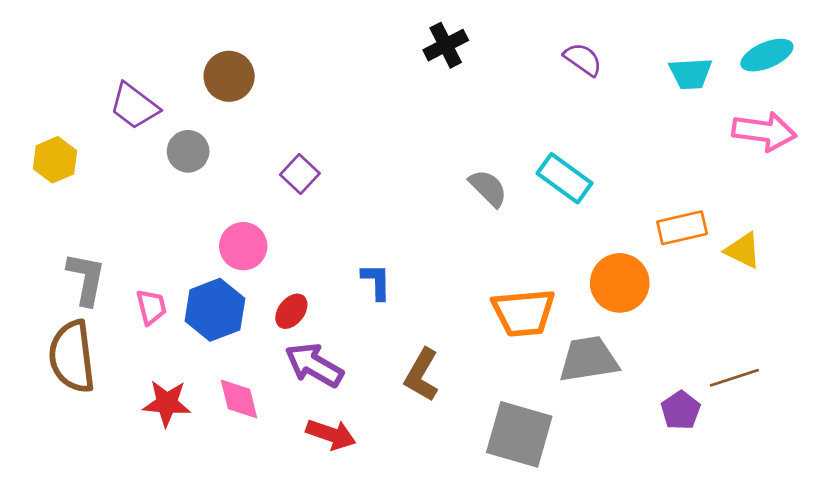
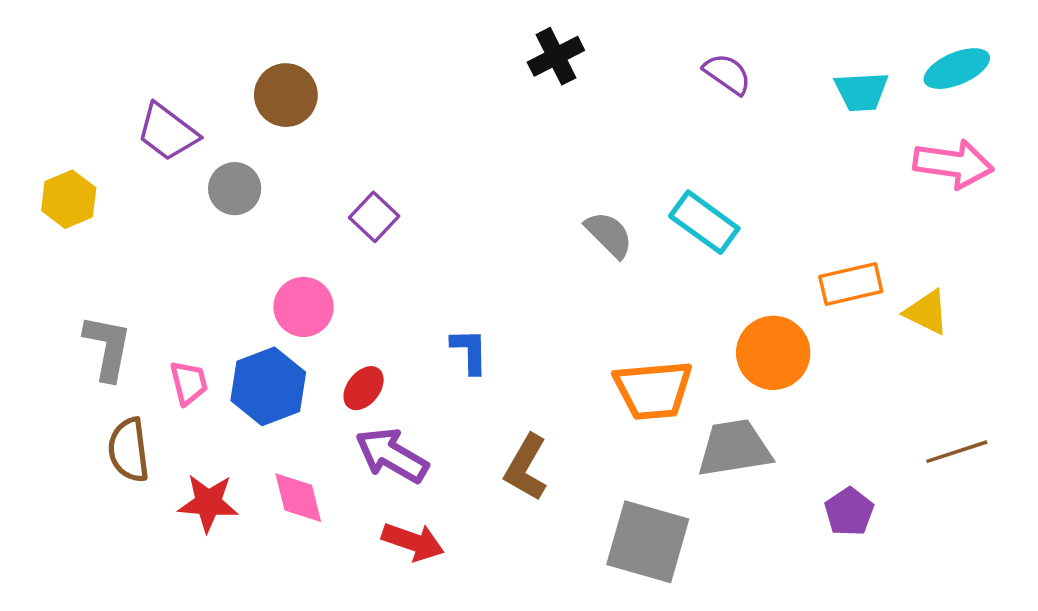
brown semicircle: (72, 357) -> (129, 450), moved, size x0.7
brown line: (734, 378) -> (957, 452), moved

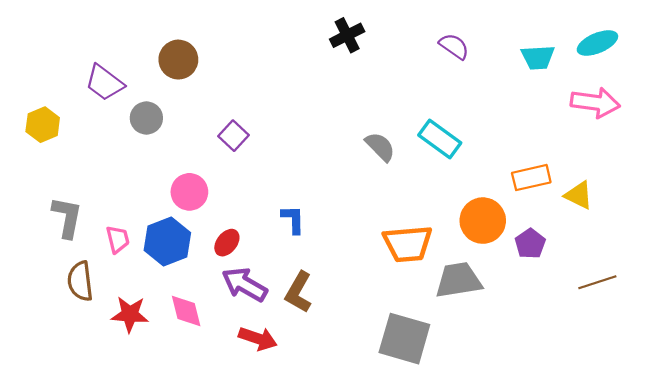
brown L-shape: (526, 468) -> (299, 292), moved
purple pentagon: (849, 512) -> (530, 244), moved

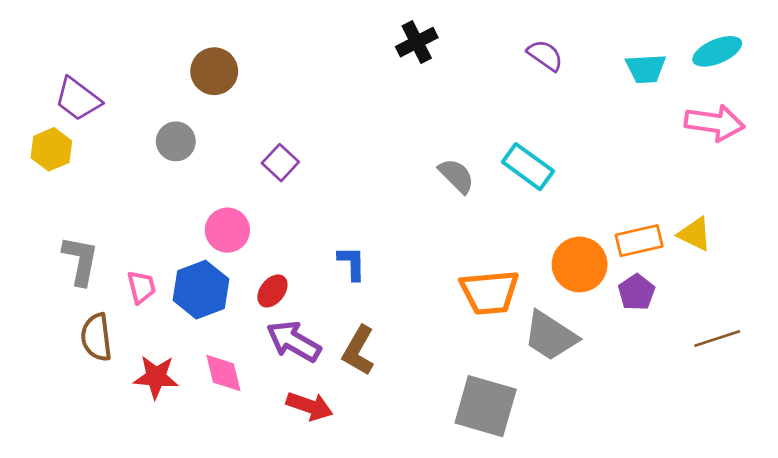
purple trapezoid: (104, 83) -> (78, 99), moved
orange rectangle: (531, 178) -> (639, 241), moved
gray trapezoid: (458, 280) -> (550, 336), turned -138

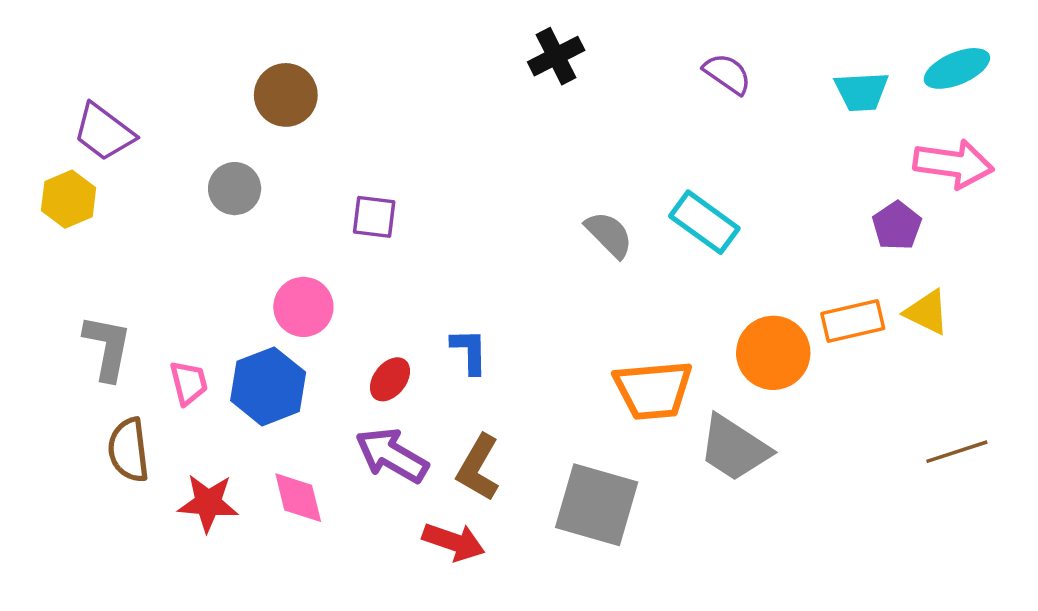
purple square: (280, 163) -> (374, 217), turned -36
red ellipse: (272, 291) -> (390, 379), moved
purple pentagon: (636, 292) -> (897, 226), moved
red arrow: (310, 406) -> (454, 542), moved
gray square: (486, 406) -> (597, 505), moved

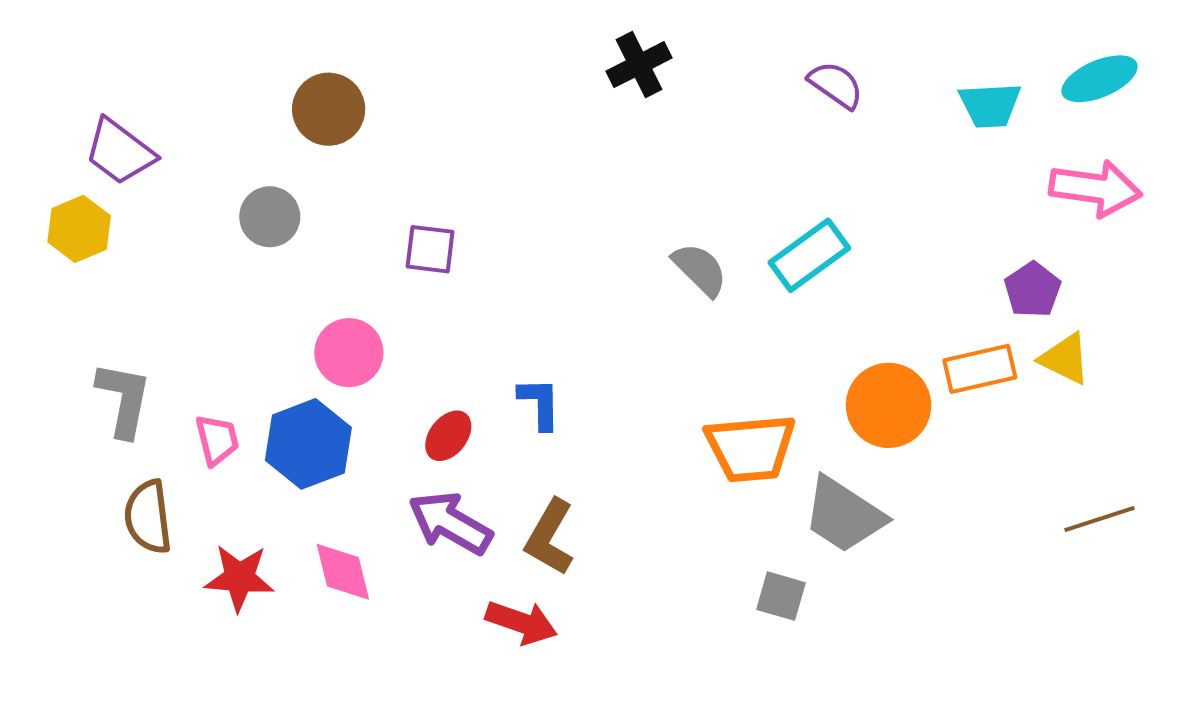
cyan rectangle: (704, 222) -> (809, 255), turned -72
purple pentagon: (897, 226) -> (1033, 290), moved
gray square: (597, 505) -> (781, 596), moved, size x0.5

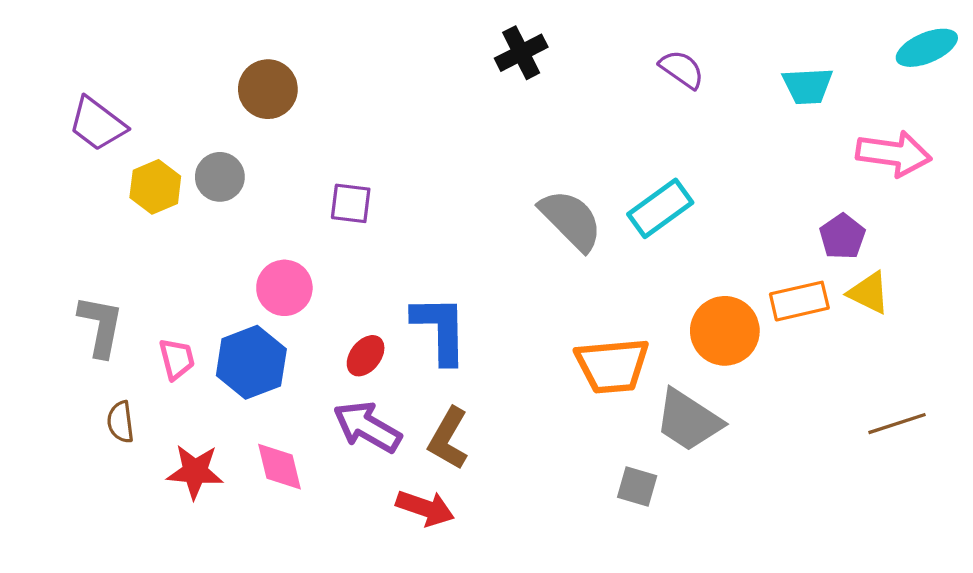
cyan ellipse: (1099, 79) -> (927, 48), moved
yellow hexagon: (79, 229) -> (155, 187), moved
gray semicircle: (700, 269) -> (571, 220), size x1.4
blue L-shape: (540, 403) -> (440, 329), size x1.6
brown semicircle: (148, 517) -> (121, 422), size x0.7

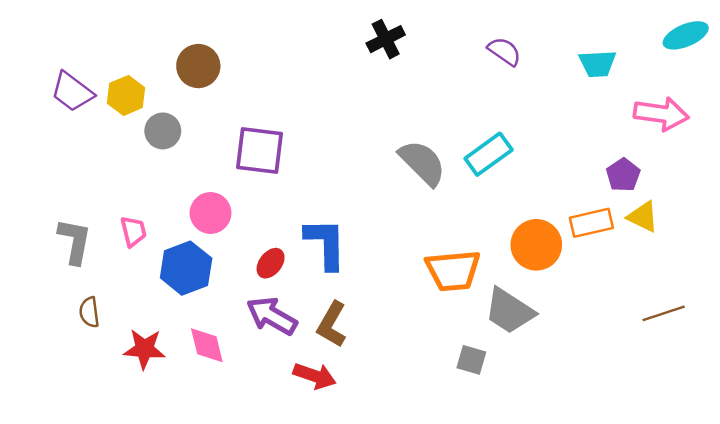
yellow hexagon: (155, 187) -> (126, 95), moved
purple square: (351, 203) -> (260, 151), size x1.6
pink trapezoid: (177, 359) -> (133, 231), moved

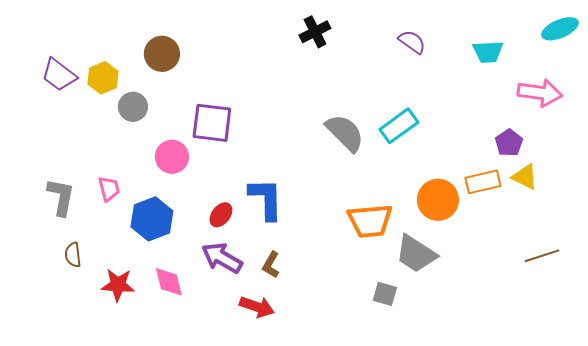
pink circle: (211, 213) -> (172, 157), moved
brown L-shape: (332, 324) -> (271, 265), size x0.7

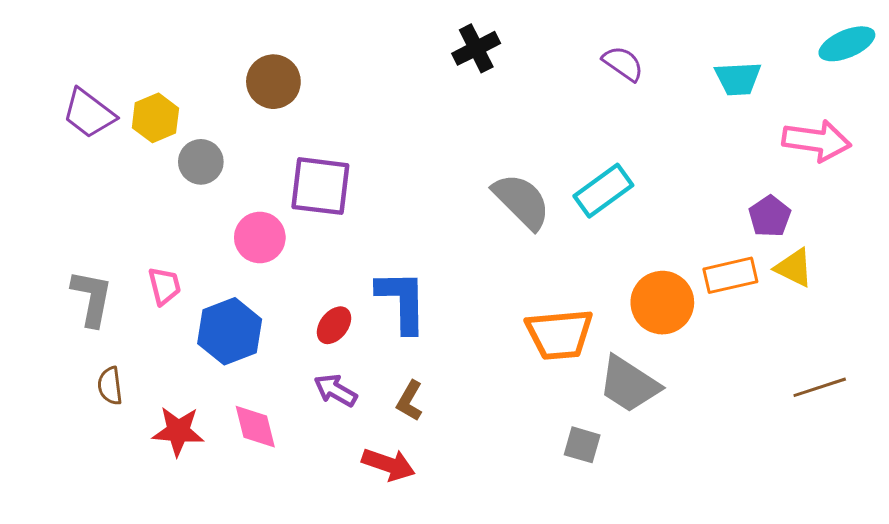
brown circle: (162, 54) -> (273, 82), moved
purple arrow: (222, 258) -> (335, 390), size x0.7

